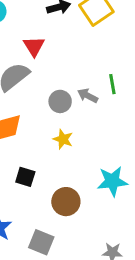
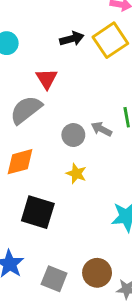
black square: (25, 177) -> (38, 212), size x1.6
brown circle: (66, 202) -> (97, 273), moved

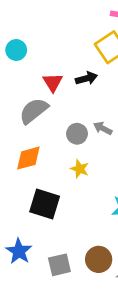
black arrow: (72, 39) -> (86, 78), moved
gray square: (54, 279) -> (59, 265), turned -35

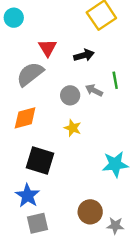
black arrow: (86, 78) -> (84, 55), moved
blue star: (19, 251) -> (28, 196), moved
gray square: (59, 265) -> (38, 223), moved

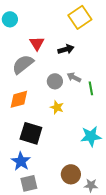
green line: (115, 80) -> (91, 88), moved

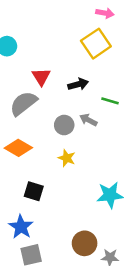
green line: (91, 88) -> (110, 101), moved, turned -64
orange diamond: (19, 99) -> (18, 148), turned 45
black square: (31, 133) -> (34, 191), size x0.7

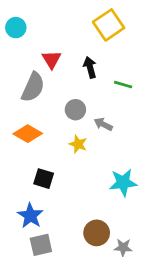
black arrow: (78, 84) -> (90, 67), turned -90
gray semicircle: (23, 103) -> (33, 87), turned 152
gray arrow: (88, 120) -> (103, 124), moved

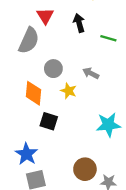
gray circle: (75, 110) -> (53, 69), moved
orange diamond: (28, 134) -> (33, 93), moved, turned 65
black square: (44, 179) -> (49, 121), moved

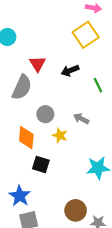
black arrow: (79, 23) -> (70, 71), turned -96
green line: (108, 38) -> (98, 85), turned 48

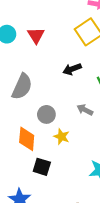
red triangle: (38, 64) -> (36, 35), moved
gray arrow: (81, 119) -> (85, 110), moved

